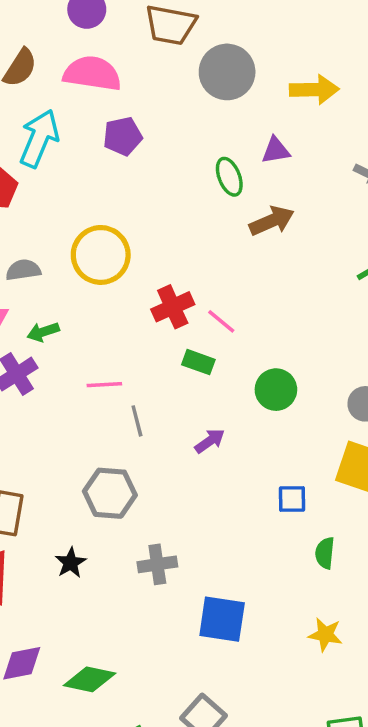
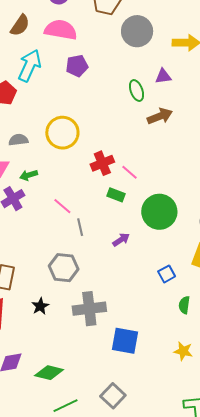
pink line: (104, 385) -> (62, 206), turned 42
green circle: (276, 390) -> (159, 212), size x1.5
blue square: (292, 499) -> (167, 274), turned -30
gray cross: (157, 564) -> (89, 309), size x1.5

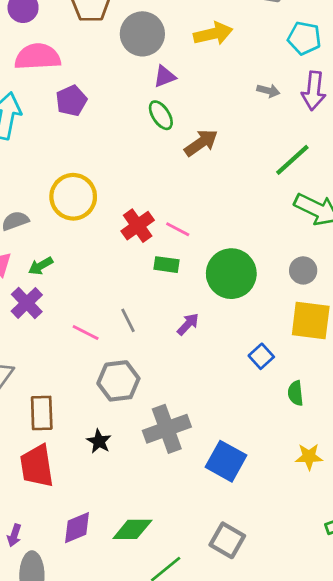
purple triangle: (163, 76) -> (165, 76), moved
pink line: (62, 206) -> (86, 333), moved
blue square: (125, 341) -> (226, 461), turned 32

